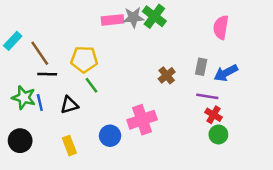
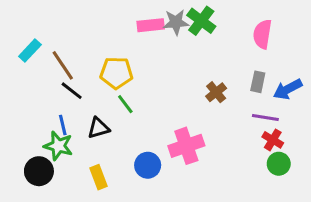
pink semicircle: (221, 27) -> (262, 34), moved
black line: (47, 74) -> (72, 91), turned 36
green star: (24, 98) -> (58, 146), moved

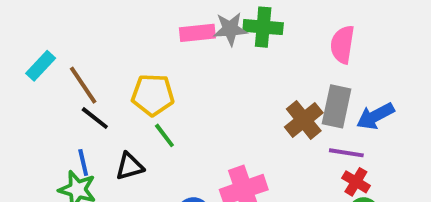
green cross: (201, 21) -> (263, 27), turned -32
gray rectangle: (258, 82) -> (337, 106), size x1.5
brown cross: (216, 92) -> (304, 120), moved, size x1.4

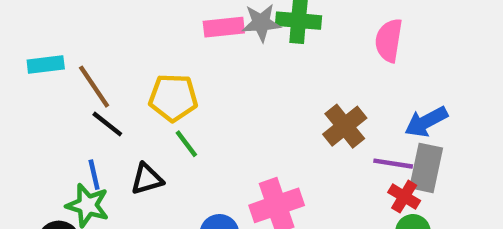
cyan rectangle: (41, 66) -> (46, 65), turned 40
gray rectangle: (337, 106) -> (426, 168), moved

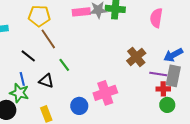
brown line: (94, 87) -> (48, 39), moved
yellow pentagon: (173, 98) -> (39, 16), moved
black triangle: (147, 179) -> (46, 81), turned 35
red cross: (404, 197) -> (163, 89), turned -32

